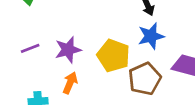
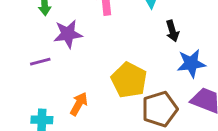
blue star: (151, 36) -> (191, 63), moved
purple star: (68, 50) -> (68, 34), moved

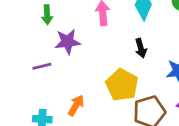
black arrow: (172, 31) -> (141, 48), moved

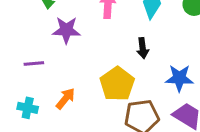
purple line: (42, 66) -> (34, 63), moved

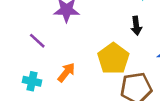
purple line: (34, 63) -> (37, 41), turned 48

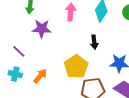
cyan cross: (32, 81) -> (15, 74), moved

